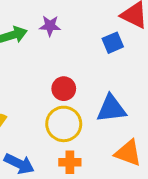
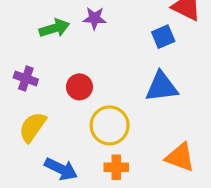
red circle: (64, 89) -> (79, 87), moved
blue triangle: (111, 109) -> (162, 87), moved

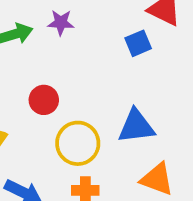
blue triangle: (162, 87) -> (136, 126), moved

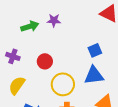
blue square: (138, 43) -> (95, 50), moved

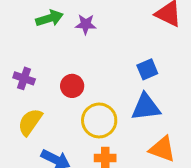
green arrow: (30, 26) -> (50, 18), moved

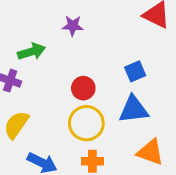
green arrow: (50, 18) -> (32, 52), moved
red circle: (72, 86) -> (83, 88), moved

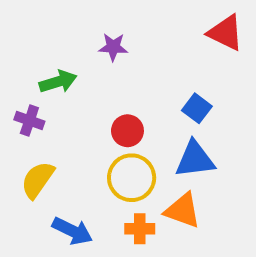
blue square: (135, 71) -> (197, 108), turned -30
orange triangle: (150, 152) -> (183, 210), moved

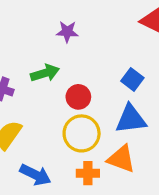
green arrow: (58, 82) -> (45, 73), moved

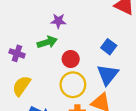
purple star: (67, 32) -> (58, 21), moved
blue triangle: (131, 119) -> (108, 75), turned -45

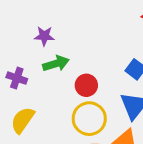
purple star: (58, 21) -> (44, 36), moved

